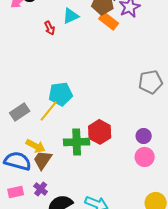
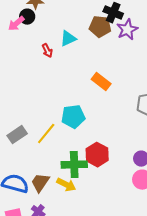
orange rectangle: (109, 21) -> (101, 82), moved
cyan pentagon: (61, 94) -> (73, 117), moved
yellow arrow: (36, 146) -> (66, 185), moved

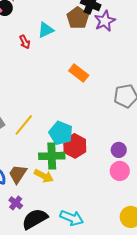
brown pentagon: (100, 27) -> (78, 18), turned 30
cyan pentagon: (73, 117) -> (61, 133), moved, turned 30

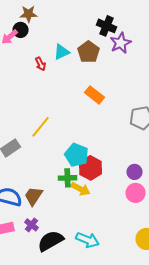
brown pentagon: (78, 18) -> (88, 52), moved
yellow line: (24, 125) -> (40, 127), moved
green cross: (52, 156) -> (68, 178), size x0.7
yellow arrow: (44, 176) -> (80, 189), moved

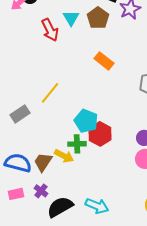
cyan triangle: (62, 52) -> (71, 18), turned -36
red arrow: (40, 64) -> (50, 30), size x1.6
yellow arrow: (80, 189) -> (64, 156), moved

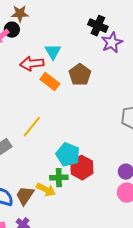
brown pentagon: (98, 18) -> (80, 75), moved
red arrow: (50, 30) -> (32, 64), turned 110
orange rectangle: (104, 61) -> (50, 82), moved

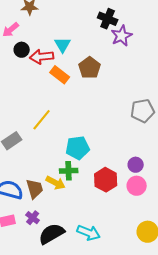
black circle: (12, 30) -> (22, 50), moved
cyan pentagon: (68, 155) -> (78, 148), turned -30
red hexagon: (82, 168) -> (106, 180), moved
brown trapezoid: (25, 196) -> (35, 189), turned 130

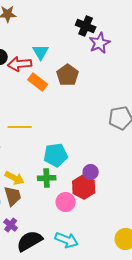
yellow line: (42, 120) -> (20, 127), turned 50
purple circle: (136, 165) -> (91, 172), moved
yellow arrow: (56, 183) -> (15, 178), moved
pink circle: (137, 186) -> (66, 202), moved

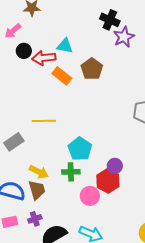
cyan triangle: (41, 52) -> (65, 46), turned -48
cyan pentagon: (56, 155) -> (80, 149), turned -30
purple cross: (11, 225) -> (35, 219), turned 32

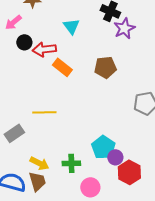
cyan triangle: (65, 46) -> (71, 26), moved, turned 42
brown pentagon: (92, 69) -> (105, 67), moved, turned 30
cyan pentagon: (80, 149) -> (103, 147), moved
red hexagon: (108, 181) -> (129, 172), moved

